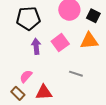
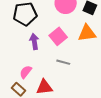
gray line: (76, 74) -> (63, 62), moved

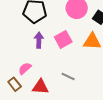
gray line: (63, 62) -> (68, 76), moved

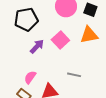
purple arrow: (39, 40) -> (37, 46), turned 56

